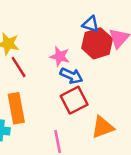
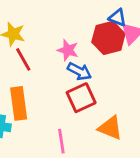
blue triangle: (91, 24) -> (117, 18), moved
orange triangle: (103, 127) -> (110, 128), turned 40

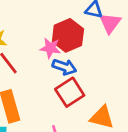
red hexagon: (108, 38) -> (68, 35), moved

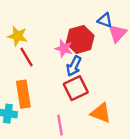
blue arrow: (64, 67) -> (74, 66), turned 90

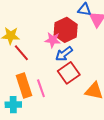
blue arrow: (74, 66) -> (64, 54), turned 36
pink line: (60, 125) -> (41, 88), moved

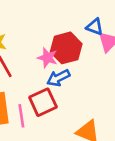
red square: (69, 73) -> (43, 102), moved

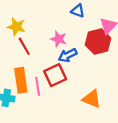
blue triangle: (95, 27) -> (78, 11), moved
red hexagon: (66, 48) -> (98, 41), moved

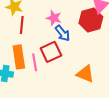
red line: (24, 46) -> (22, 25), turned 36
blue arrow: (68, 55) -> (62, 33), turned -102

